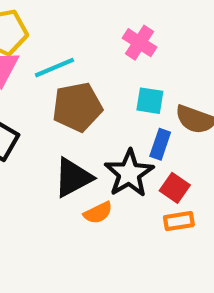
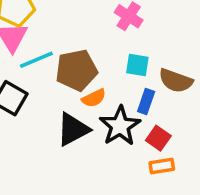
cyan line: (54, 68) -> (36, 60), moved
orange semicircle: (98, 213) -> (94, 98), moved

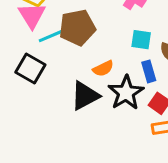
brown pentagon: (76, 70) -> (77, 27), moved
blue rectangle: (146, 102) -> (149, 71), turned -35

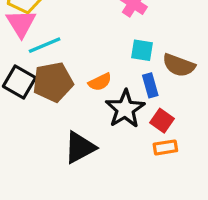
brown pentagon: (77, 27) -> (53, 82), moved
black triangle: (85, 96) -> (80, 147), moved

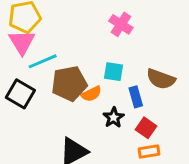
cyan square: (142, 50) -> (114, 72), moved
brown pentagon: (53, 82) -> (69, 84), moved
black star: (125, 109) -> (114, 117), size x0.6

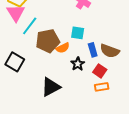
cyan line: (43, 61) -> (30, 26), turned -30
brown semicircle: (161, 79) -> (110, 51), moved
black square: (20, 94) -> (15, 62), moved

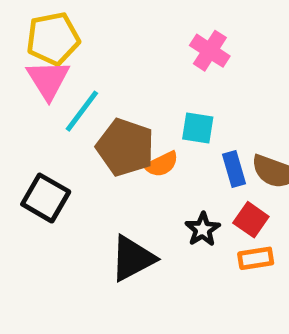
brown pentagon: (48, 41) -> (125, 147), turned 30
black star: (78, 64) -> (203, 229), moved

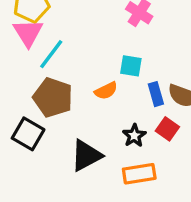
brown pentagon: (125, 147) -> (53, 97), moved
black square: (46, 198) -> (28, 134), moved
orange rectangle: (256, 258) -> (139, 174), moved, size x1.4

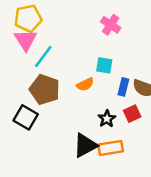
blue rectangle: (156, 94) -> (123, 87), turned 30
red square: (167, 129) -> (132, 114), turned 30
black triangle: (86, 155) -> (85, 145), moved

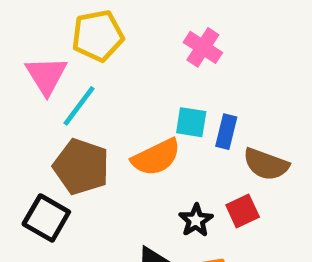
yellow pentagon: (28, 18) -> (98, 36), moved
orange semicircle: (85, 84) -> (156, 157), size x1.5
blue rectangle: (123, 87) -> (226, 132), moved

